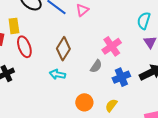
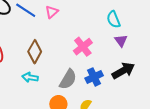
cyan semicircle: (144, 21) -> (113, 19), turned -36
gray semicircle: (96, 66) -> (68, 79), moved, size x1.5

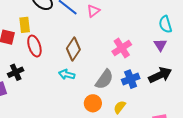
cyan semicircle: (113, 19) -> (165, 24), moved

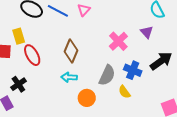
purple triangle: (160, 45) -> (147, 32), moved
blue cross: (131, 79) -> (133, 70), turned -36
orange circle: (93, 103) -> (87, 98), moved
yellow semicircle: (120, 107) -> (124, 92), moved, turned -64

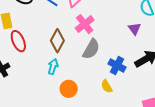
pink cross: (118, 41) -> (85, 24), moved
gray semicircle: (107, 75) -> (91, 49), moved
cyan arrow: (69, 77) -> (53, 67), turned 98

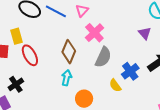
blue cross: (117, 65) -> (130, 71), turned 30
yellow semicircle: (107, 86) -> (115, 85), moved

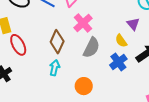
yellow semicircle: (115, 85) -> (121, 41), moved
orange circle: (84, 99) -> (84, 86), moved

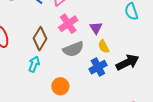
purple triangle: (133, 24) -> (96, 28), moved
gray semicircle: (91, 48) -> (73, 49), turned 35

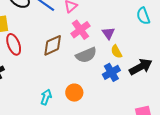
brown diamond: (40, 39) -> (53, 45), turned 35
cyan arrow: (34, 64) -> (46, 97), moved

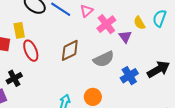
cyan semicircle: (143, 16) -> (159, 18), turned 42
pink cross: (80, 30) -> (106, 24), moved
yellow semicircle: (116, 52) -> (139, 23), moved

